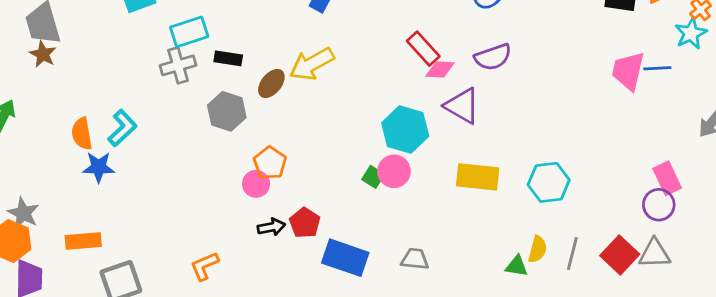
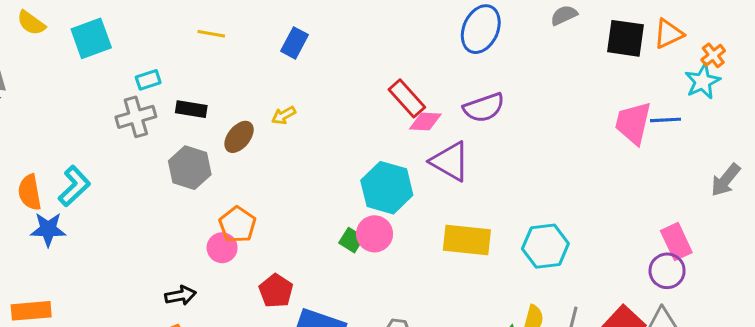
cyan rectangle: (189, 32) -> (148, 80), size x0.6
yellow arrow: (312, 64) -> (284, 115), size x0.5
black arrow: (271, 227) -> (181, 295), moved

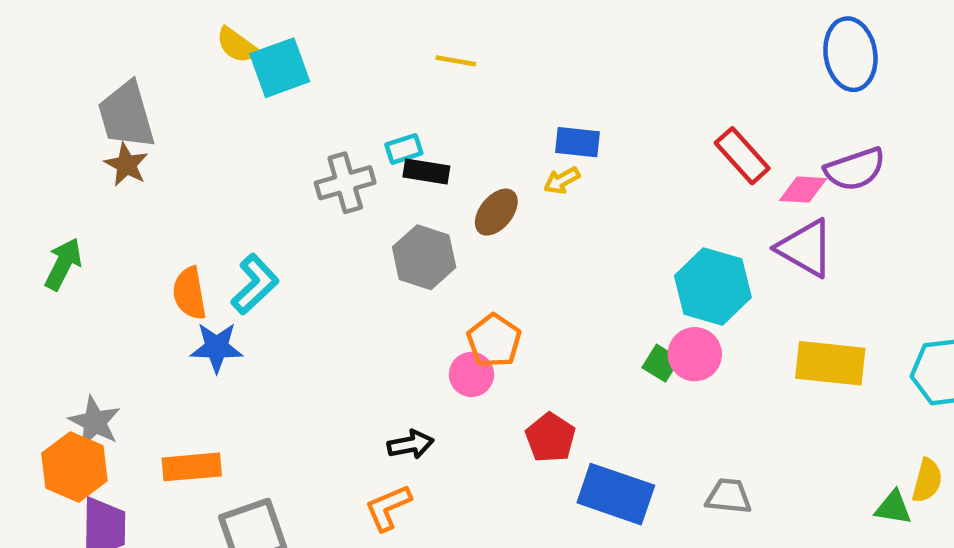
yellow semicircle: (31, 23) -> (237, 45), moved
blue ellipse: (481, 29) -> (850, 54), turned -33
blue rectangle: (294, 43) -> (577, 142), moved, turned 68
cyan rectangle: (148, 80) -> (404, 149), moved
pink diamond: (425, 121) -> (803, 189), moved

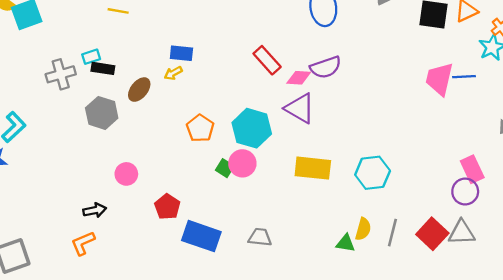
orange pentagon: (494, 341) -> (200, 128), moved

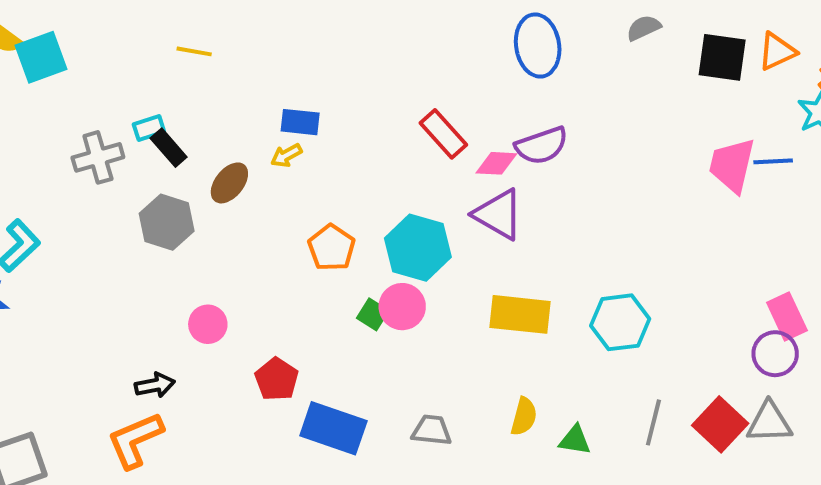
black rectangle: (103, 68) -> (169, 148), turned 40
yellow semicircle: (363, 229) -> (524, 417), moved
orange L-shape: (83, 243) -> (135, 440), size x1.4

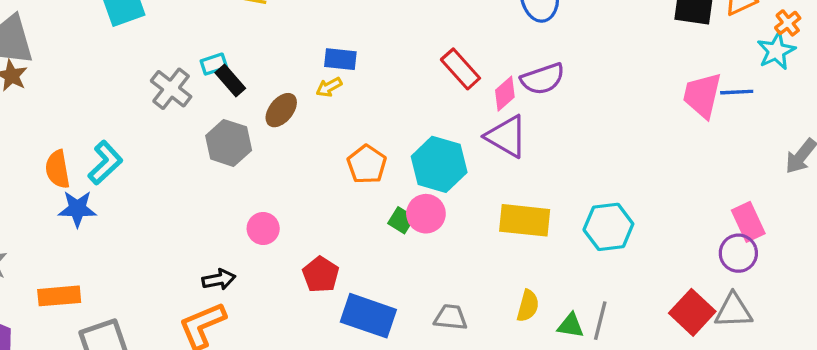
gray cross: (98, 157) -> (171, 89), turned -36
pink diamond: (496, 163) -> (505, 94), turned -44
gray line: (653, 422) -> (600, 321), moved

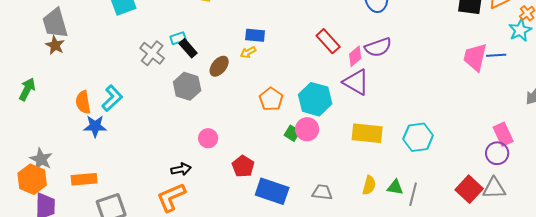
green triangle: (571, 326) -> (395, 187), moved

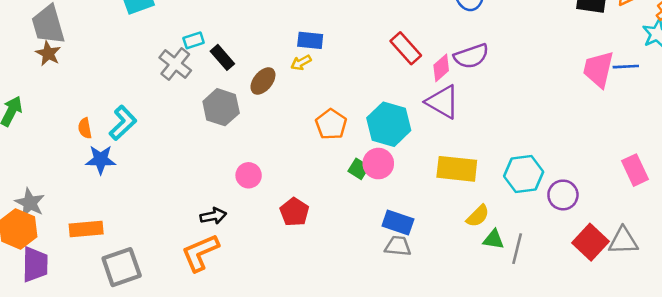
cyan rectangle: (178, 38) -> (194, 40), moved
orange semicircle: (83, 102) -> (85, 128), size x0.7
purple circle: (497, 153) -> (563, 195), moved
yellow semicircle: (369, 185) -> (478, 216), moved, turned 30
blue rectangle: (272, 191) -> (398, 222), moved, size x0.7

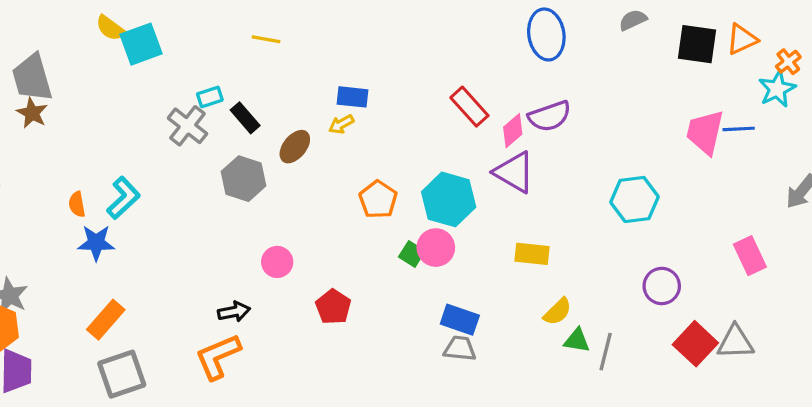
yellow rectangle: (457, 169) -> (532, 254), size x0.7
cyan hexagon: (524, 174) -> (634, 199), moved
orange rectangle: (86, 229) -> (106, 320), moved, turned -44

